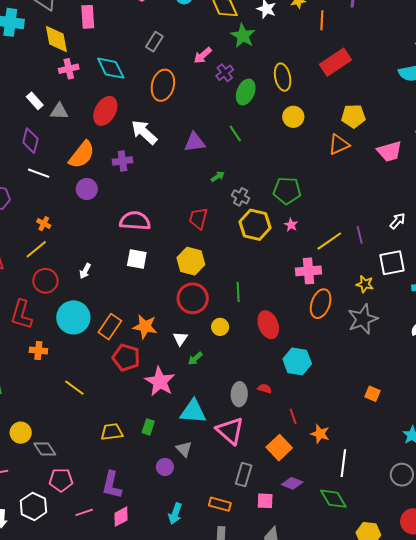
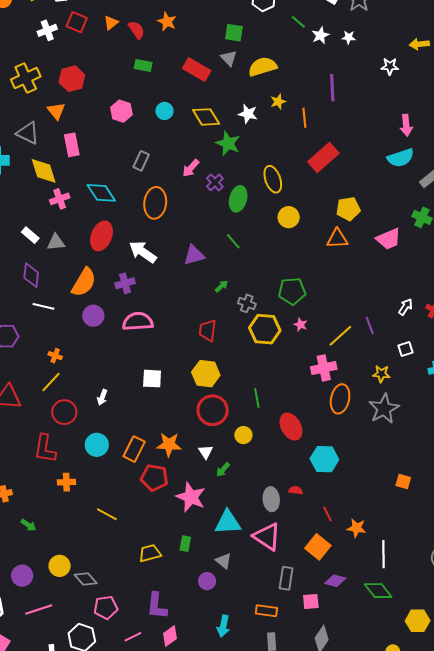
orange triangle: (339, 144) -> (337, 239), turned 30
pink semicircle: (135, 221) -> (138, 321), moved
white square: (392, 263) -> (406, 349), size x0.6
cyan circle: (73, 317) -> (97, 445), size x0.7

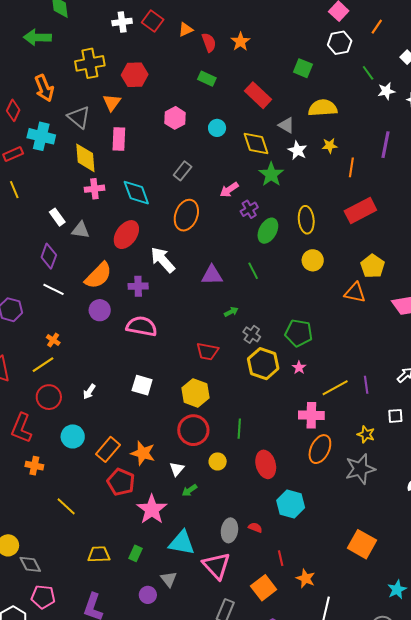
gray triangle: (229, 58) -> (286, 125), moved, turned -30
yellow pentagon: (348, 209) -> (373, 266), turned 30
red trapezoid: (208, 330) -> (207, 351), turned -100
orange square: (403, 481) -> (362, 544), size x1.8

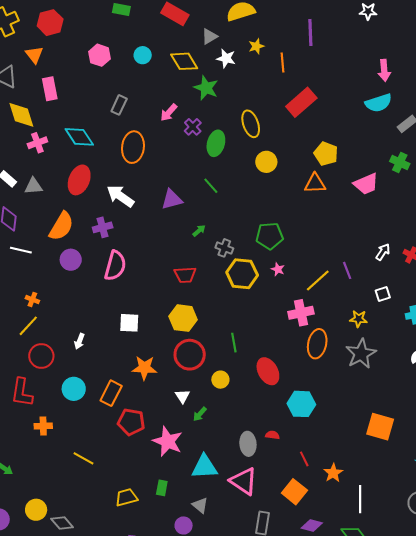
gray triangle: (286, 125) -> (209, 36), turned -48
pink semicircle: (142, 326) -> (115, 266), turned 108
orange star: (143, 453) -> (144, 368), moved
orange star: (306, 578) -> (333, 473), turned 30

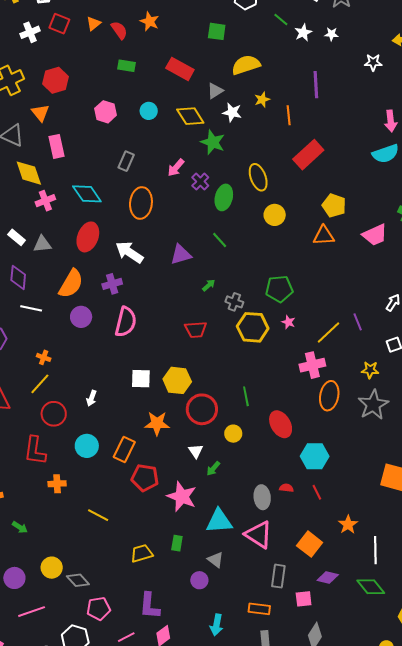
yellow hexagon: (183, 318) -> (177, 380), moved
red line: (304, 459) -> (317, 492), moved

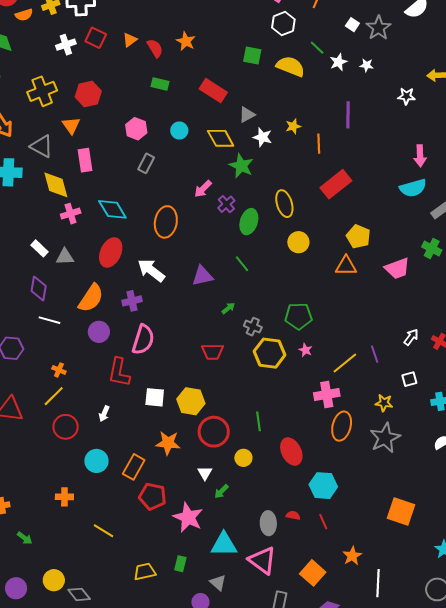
yellow semicircle: (246, 65) -> (291, 66), moved, turned 36
gray rectangle: (126, 161) -> (146, 163), moved
red L-shape: (35, 451) -> (119, 372), moved

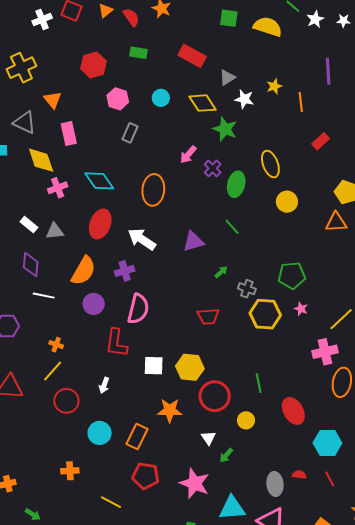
red hexagon: (88, 94) -> (94, 65), moved
red rectangle: (336, 184) -> (321, 141), size x0.6
red pentagon: (153, 496) -> (146, 476), moved

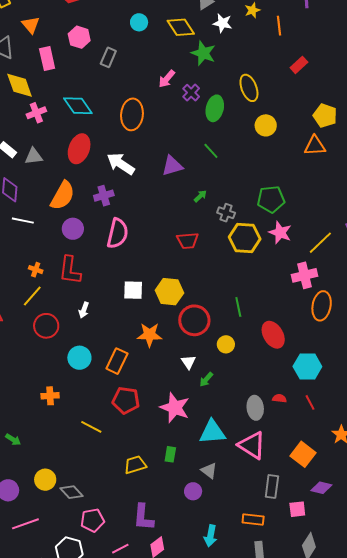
pink hexagon: (118, 99) -> (79, 37), moved
pink star: (301, 309) -> (280, 233), size x1.6
red L-shape: (116, 343) -> (70, 270), moved

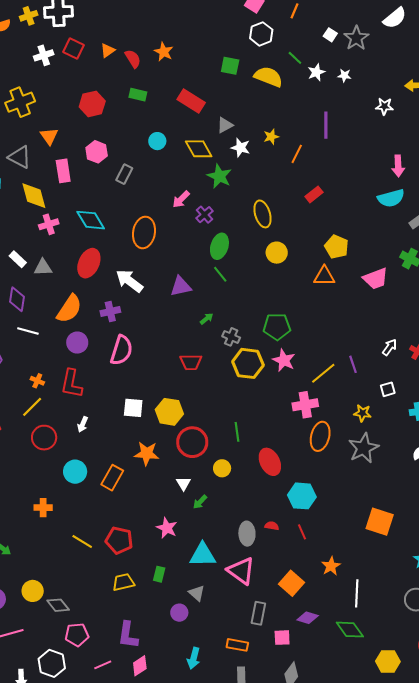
orange line: (279, 26) -> (297, 154), turned 30
green ellipse: (215, 108) -> (219, 246), moved
red pentagon: (126, 400) -> (119, 540), moved
pink star: (175, 408) -> (167, 528), size x0.7

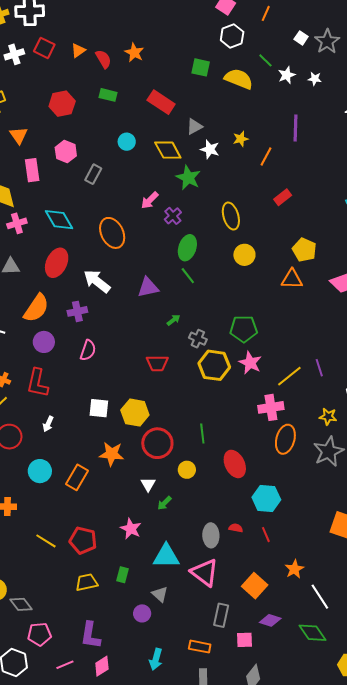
orange ellipse: (144, 232) -> (112, 233), turned -36
pink semicircle: (121, 350) -> (88, 350), size x0.7
white line: (357, 593) -> (320, 597), turned -36

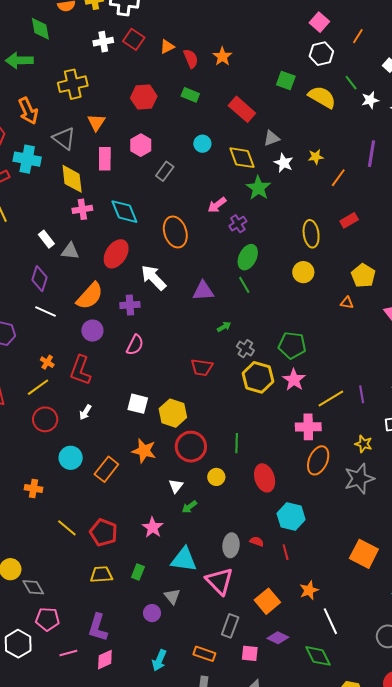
yellow ellipse: (231, 216) -> (311, 234), moved
orange triangle: (292, 279) -> (347, 303), size x0.6

